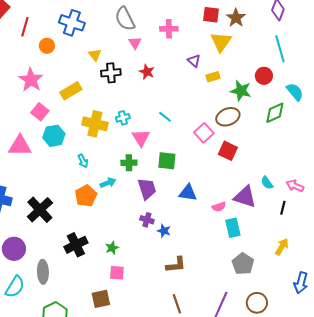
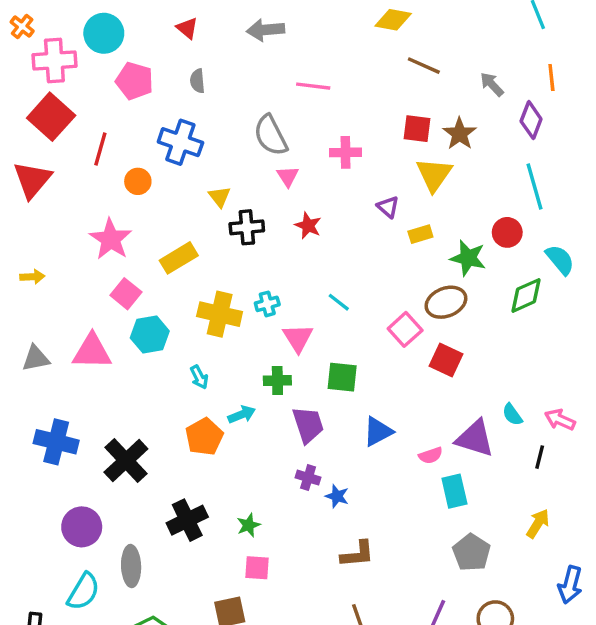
blue triangle: (188, 193) -> (378, 432), turned -36

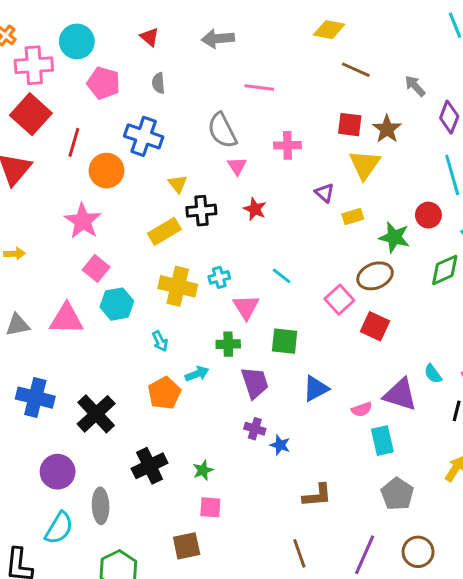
orange circle: (138, 181) -> (107, 171), size x1.5
yellow rectangle: (179, 258) -> (164, 231), moved
brown L-shape: (357, 554) -> (317, 495), moved

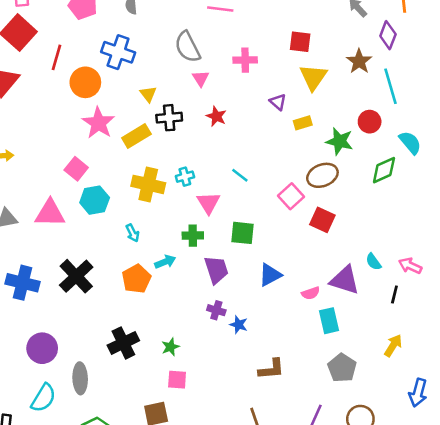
brown star: (387, 129) -> (359, 61), moved
pink star: (83, 221) -> (98, 123), moved
black cross: (96, 414) -> (76, 276), moved

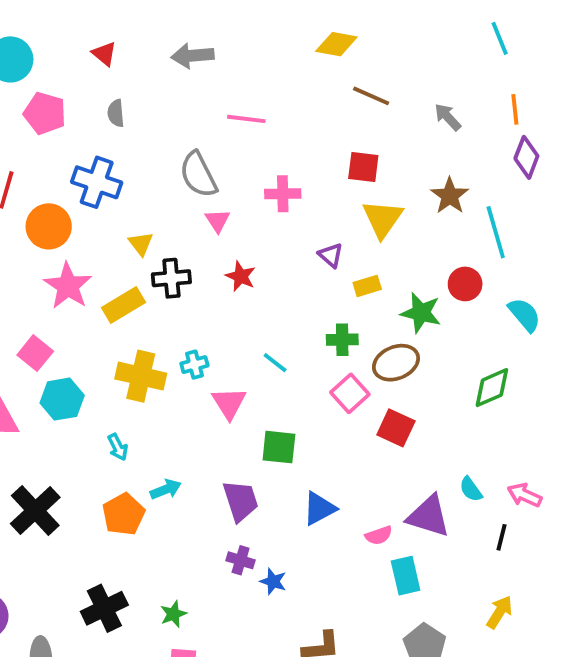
purple diamond: (388, 35) -> (526, 157), moved
green diamond: (384, 170) -> (492, 388), moved
green cross: (193, 236) -> (342, 340), moved

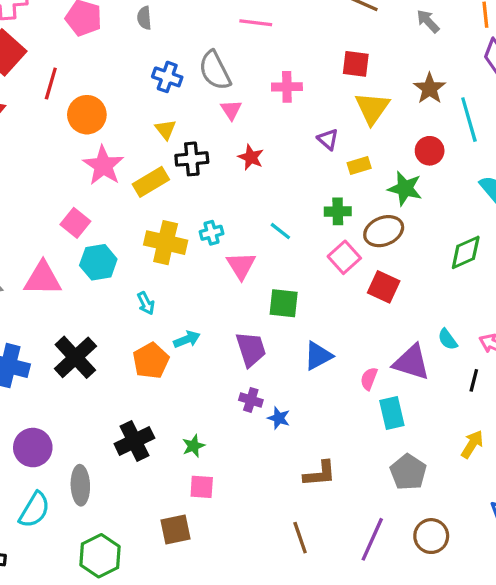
blue cross: (97, 182) -> (167, 77), moved, size x0.7
red circle: (465, 284) -> (430, 151), moved
pink semicircle: (379, 535) -> (369, 379), turned 130

